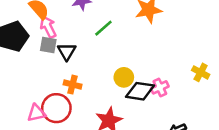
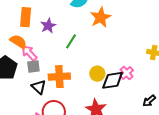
black triangle: (67, 51) -> (39, 87), moved
orange cross: (73, 85) -> (59, 77), moved, size x1.5

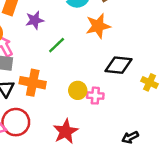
pink cross: (127, 73) -> (95, 96), moved, turned 32
black diamond: (113, 80) -> (119, 65), moved

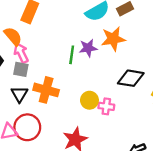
purple star: (35, 20) -> (88, 48), moved
green line: (57, 45) -> (72, 55), turned -42

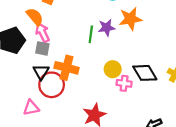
black diamond: (131, 78) -> (145, 73), moved, turned 50
yellow circle: (89, 100) -> (113, 69), moved
red circle: (27, 127) -> (52, 85), moved

